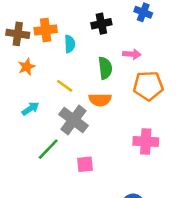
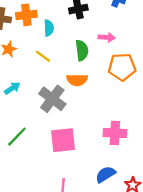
yellow line: (65, 86) -> (43, 56), moved
pink cross: (146, 142) -> (115, 133), moved
green line: (48, 149) -> (17, 137), moved
pink square: (85, 164) -> (63, 140), size x1.6

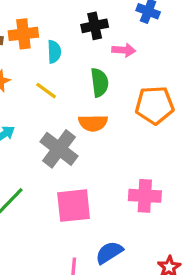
pink arrow: (107, 37) -> (124, 50), moved
blue semicircle: (105, 174) -> (109, 253), moved

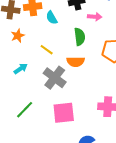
cyan semicircle: (54, 52) -> (52, 18), turned 152
yellow line: (46, 91) -> (47, 50), moved

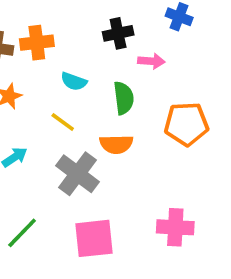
cyan semicircle: (52, 18) -> (74, 81), moved, turned -40

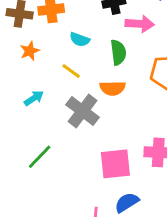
pink arrow: (151, 61) -> (140, 24), size x1.4
pink square: (94, 238) -> (115, 164), moved

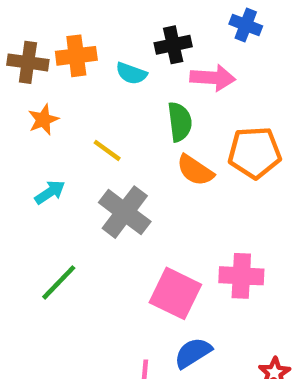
cyan semicircle: (80, 40) -> (131, 73), moved
orange semicircle: (113, 88) -> (195, 170), moved, turned 35
pink square: (115, 164) -> (175, 293), turned 32

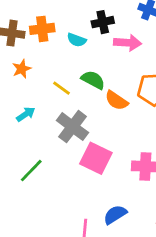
green semicircle: (180, 122) -> (93, 80), moved, turned -55
pink square: (175, 293) -> (96, 158), moved

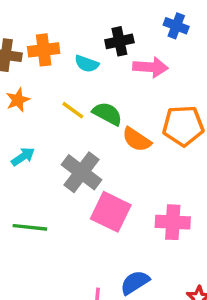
yellow line: (61, 88) -> (73, 110), moved
green line: (31, 171) -> (30, 227), turned 52

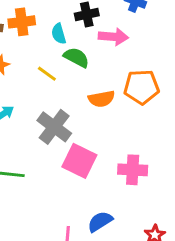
cyan semicircle: (87, 64) -> (59, 34), turned 54
green semicircle: (107, 114) -> (76, 57), moved
orange semicircle: (137, 139) -> (102, 99), turned -45

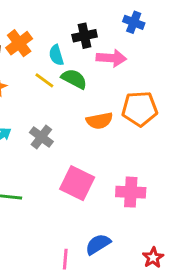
orange cross: (22, 22) -> (19, 43), turned -30
yellow line: (47, 74) -> (44, 80), moved
gray cross: (54, 127) -> (41, 137), moved, size x0.7

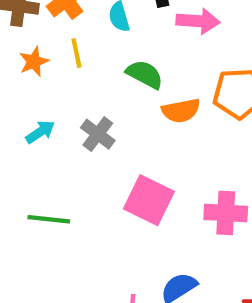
green semicircle: (74, 79) -> (145, 74), moved
yellow line: (44, 80) -> (76, 53), moved, turned 42

